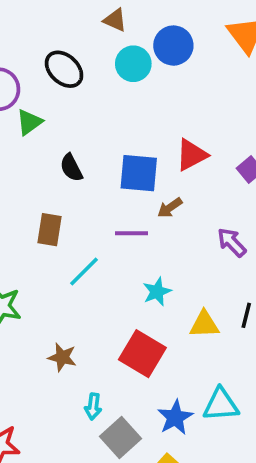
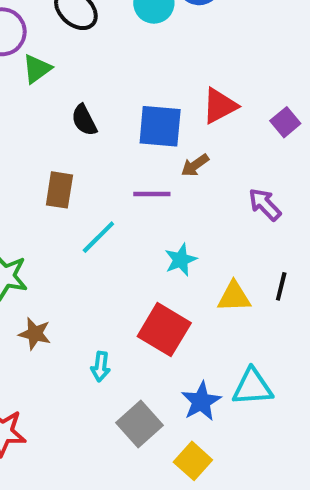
brown star: (62, 357) -> (35, 334), moved
cyan arrow: (93, 406) -> (101, 367), moved

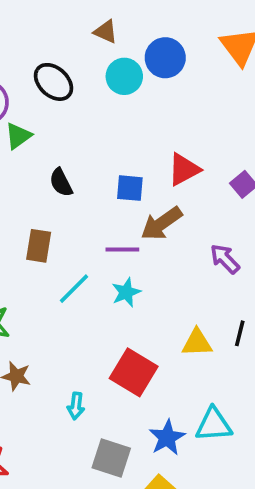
blue square: (160, 126) -> (130, 188), size x0.7
brown arrow: (195, 165) -> (162, 223), size x1.6
cyan star: (181, 260) -> (126, 292), moved
gray square: (140, 424) -> (111, 458), turned -30

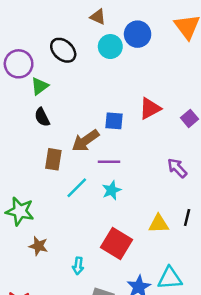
black semicircle: (61, 182) -> (42, 117), moved
brown arrow: (162, 223) -> (85, 141), moved

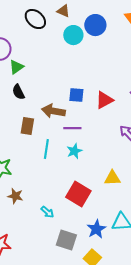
black ellipse: (63, 50) -> (35, 19), moved
red triangle: (150, 108) -> (104, 100), moved
brown arrow: (85, 141) -> (53, 111), turned 45
cyan line: (77, 188) -> (46, 149), turned -36
cyan arrow: (78, 266) -> (47, 212), turned -56

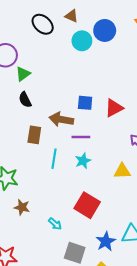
yellow triangle: (112, 178) -> (122, 171), moved

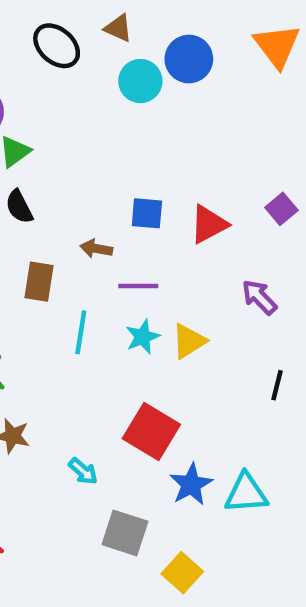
brown arrow: (61, 119) -> (96, 249), size x0.6
yellow triangle: (122, 171) -> (189, 341), moved, turned -30
blue star: (106, 241) -> (191, 484), moved

